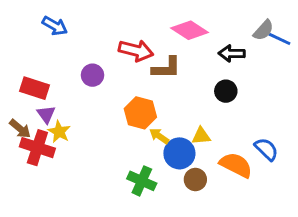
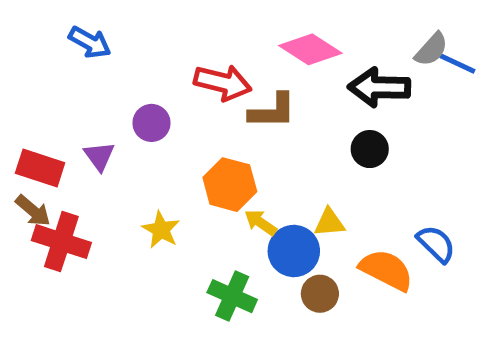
black arrow: (232, 53) -> (379, 87), size x1.4
red rectangle: (35, 88) -> (40, 168), moved
purple triangle: (46, 114) -> (99, 156), moved
yellow star: (59, 132) -> (161, 230), moved

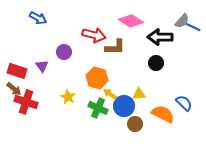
green cross: (232, 296) -> (98, 108), moved

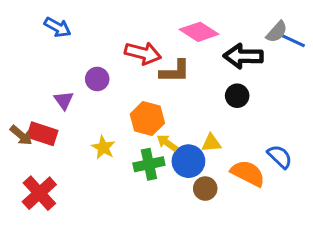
red rectangle: (17, 71) -> (42, 134), moved
red cross: (26, 102) -> (39, 193), moved, turned 30
green cross: (98, 108) -> (149, 164), turned -36

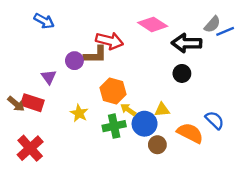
blue line: (293, 41) -> (225, 31), turned -48
brown L-shape: (175, 71) -> (95, 55), moved

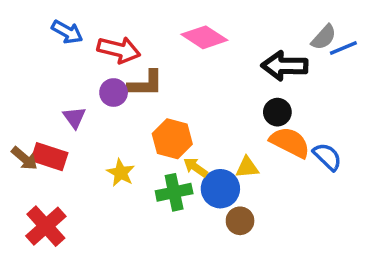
pink diamond: (153, 24) -> (204, 37), moved
red arrow: (109, 41) -> (119, 50), moved
blue semicircle: (215, 120) -> (327, 157), moved
orange semicircle: (190, 133) -> (290, 142), moved

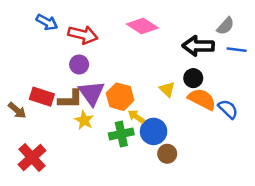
blue line: (343, 48) -> (237, 50), moved, turned 30
brown L-shape: (146, 84) -> (70, 99), moved
purple triangle: (74, 117) -> (92, 93), moved, size x1.6
red rectangle: (49, 157) -> (42, 97), moved
yellow triangle: (247, 167) -> (167, 89), moved, turned 49

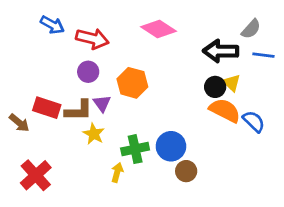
yellow triangle: (167, 89) -> (232, 83), moved
purple triangle: (92, 93) -> (102, 103), size x0.6
orange hexagon: (120, 97) -> (132, 83), moved
yellow arrow: (136, 117) -> (117, 172), moved, turned 70

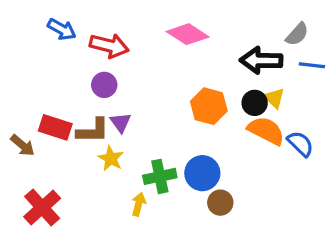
orange hexagon: (132, 83) -> (209, 106), moved

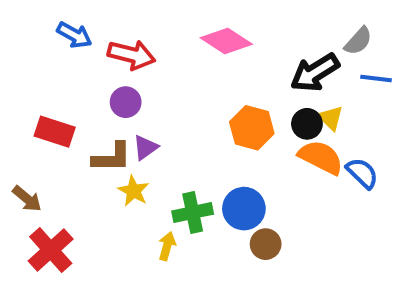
black arrow: (261, 60) -> (315, 73), turned -33
purple triangle: (121, 122) -> (145, 147), turned 30
red rectangle: (55, 127) -> (55, 132), moved
brown arrow: (23, 145) -> (27, 199), moved

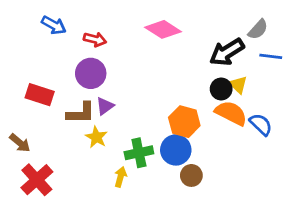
red arrow: (132, 55) -> (95, 39), size x0.7
purple circle: (126, 102) -> (91, 73), size x1.4
orange hexagon: (252, 128) -> (184, 122), moved

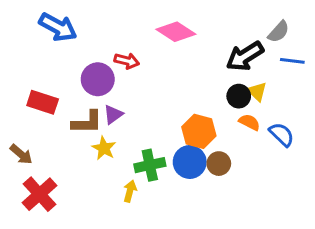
blue arrow: (54, 25) -> (58, 27), size x1.4
red arrow: (95, 39) -> (127, 61), moved
orange semicircle: (231, 113) -> (249, 122), size x0.6
brown circle: (191, 175) -> (219, 164), moved

